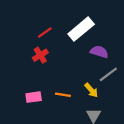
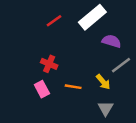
red cross: (40, 55) -> (49, 64), moved, turned -35
pink rectangle: (34, 97) -> (42, 89), turned 70

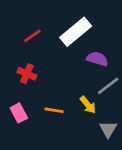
red cross: (49, 64) -> (27, 74), moved
gray triangle: (106, 108) -> (108, 129), moved

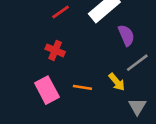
purple semicircle: (97, 59) -> (126, 35), turned 50
pink rectangle: (19, 113) -> (47, 90), size x1.4

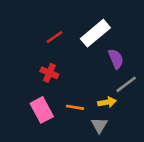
yellow arrow: (117, 82) -> (107, 102), turned -60
gray triangle: (137, 107) -> (99, 125), moved

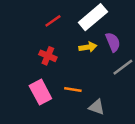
yellow arrow: (107, 102) -> (88, 47), moved
gray triangle: (99, 125) -> (97, 107), turned -42

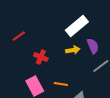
red line: (53, 21) -> (19, 36), moved

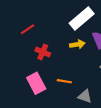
red line: (19, 36) -> (28, 29), moved

